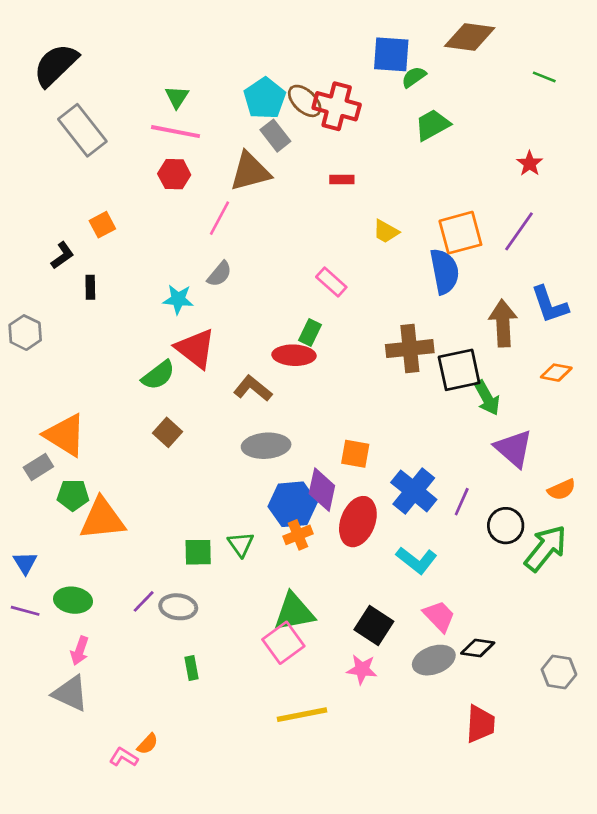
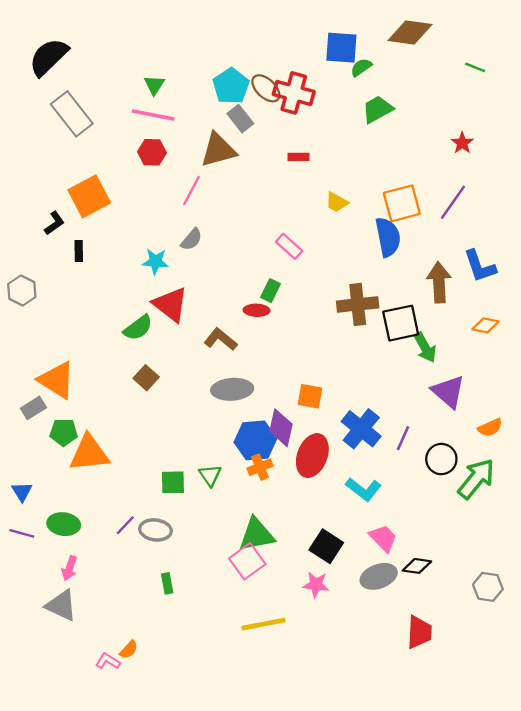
orange square: (102, 225) -> (89, 196), size x1.8
red ellipse: (294, 355) -> (257, 310), size x0.7

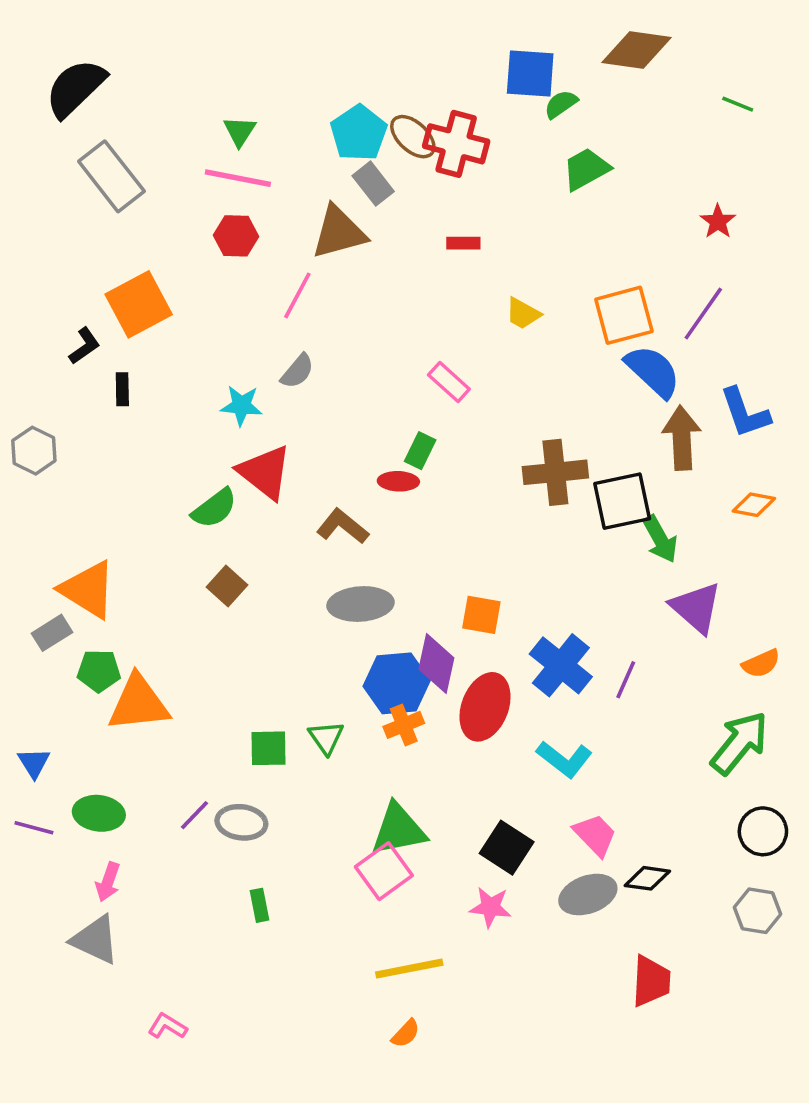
blue semicircle: (388, 237) -> (653, 371), moved, turned -36
black circle: (441, 459) -> (763, 831), moved
orange semicircle: (129, 650) -> (406, 1033), moved

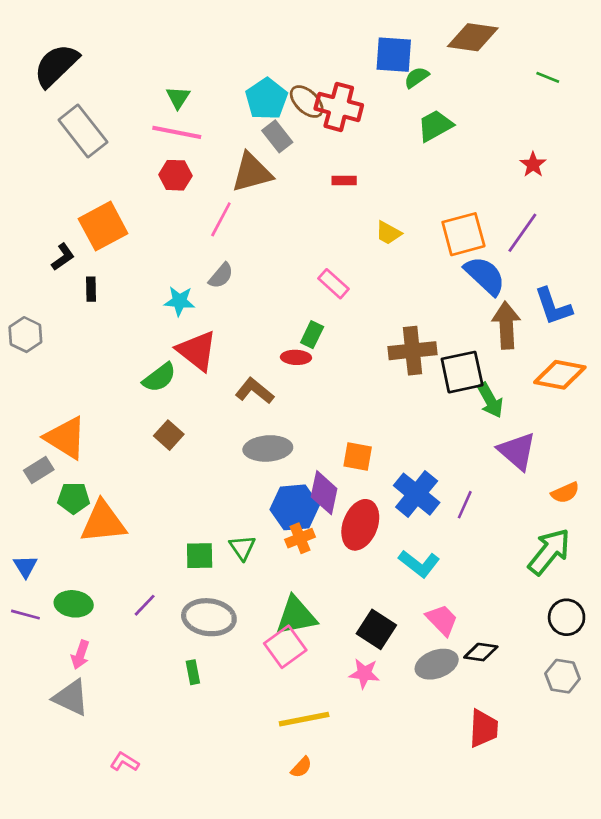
orange diamond: (754, 505) -> (560, 375), size x1.6
gray ellipse: (241, 822) -> (209, 617), moved, size x1.4

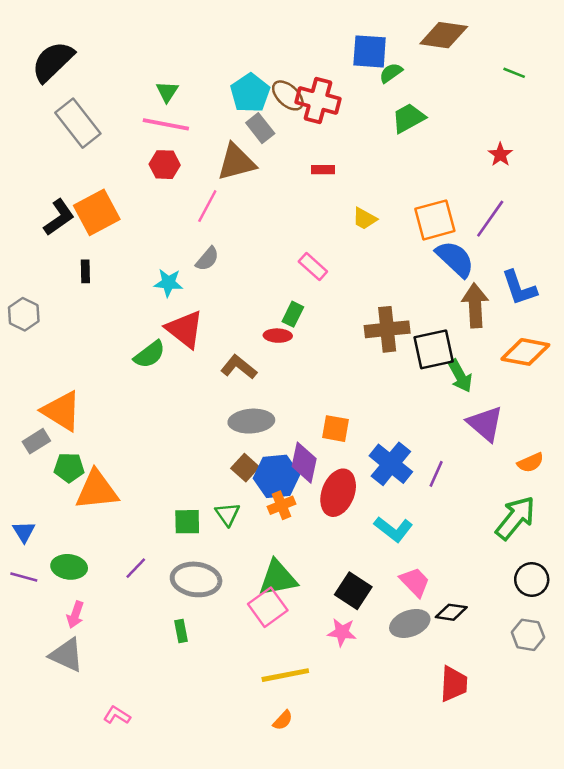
black L-shape: (63, 257) -> (59, 217), moved, size x1.4
brown square: (169, 435) -> (245, 468), moved

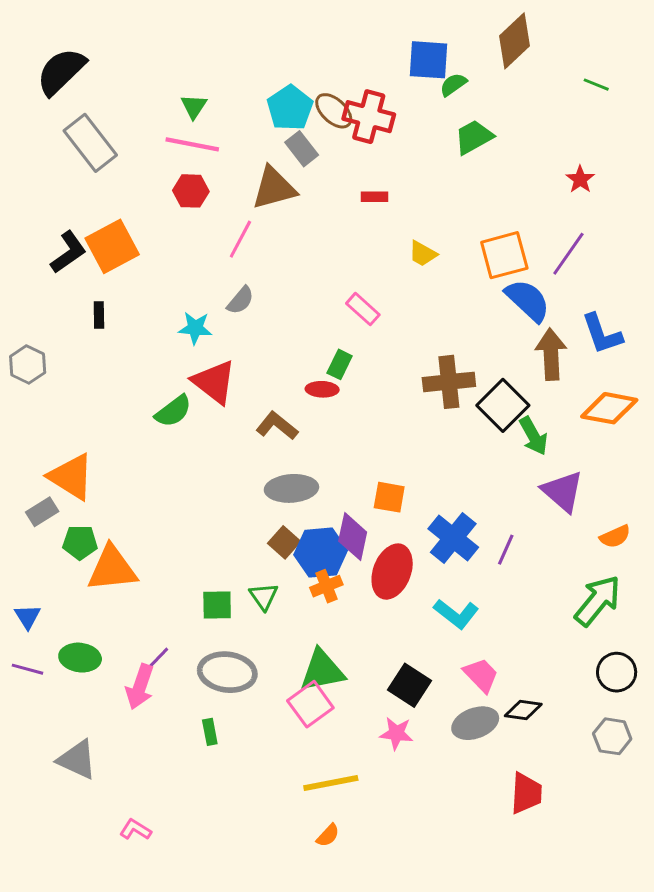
brown diamond: (444, 35) -> (515, 41), turned -51
black square: (434, 349) -> (503, 405), turned -33
pink arrow: (75, 615) -> (140, 687), moved, size x1.4

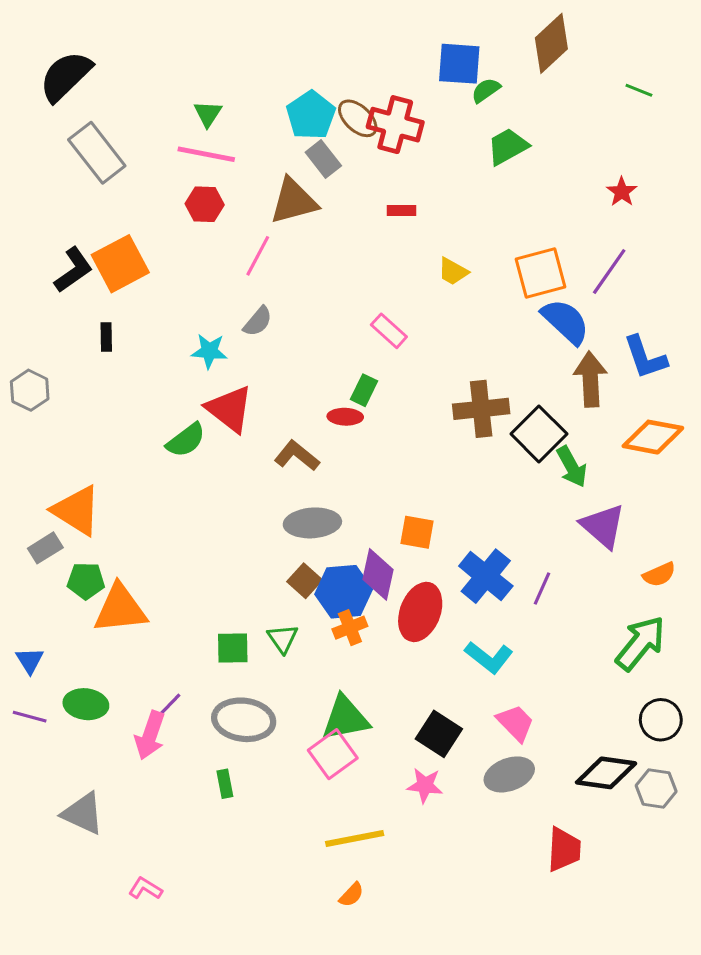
black diamond: (523, 710) -> (606, 773), moved, size x1.5

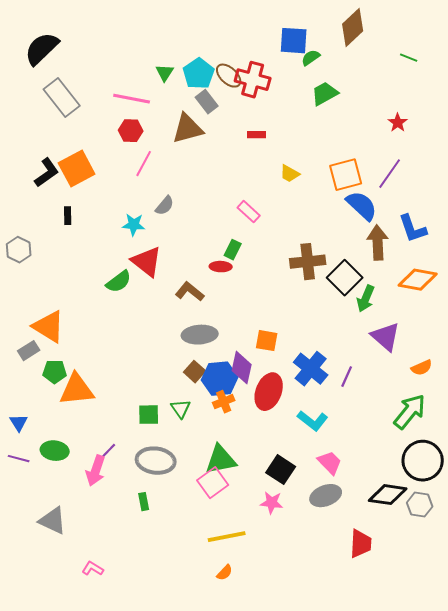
green triangle: (208, 114) -> (165, 73), moved
pink line: (258, 256) -> (144, 164), moved
green arrow: (572, 467) -> (366, 299), turned 52
black circle: (661, 720) -> (423, 461), size x1.5

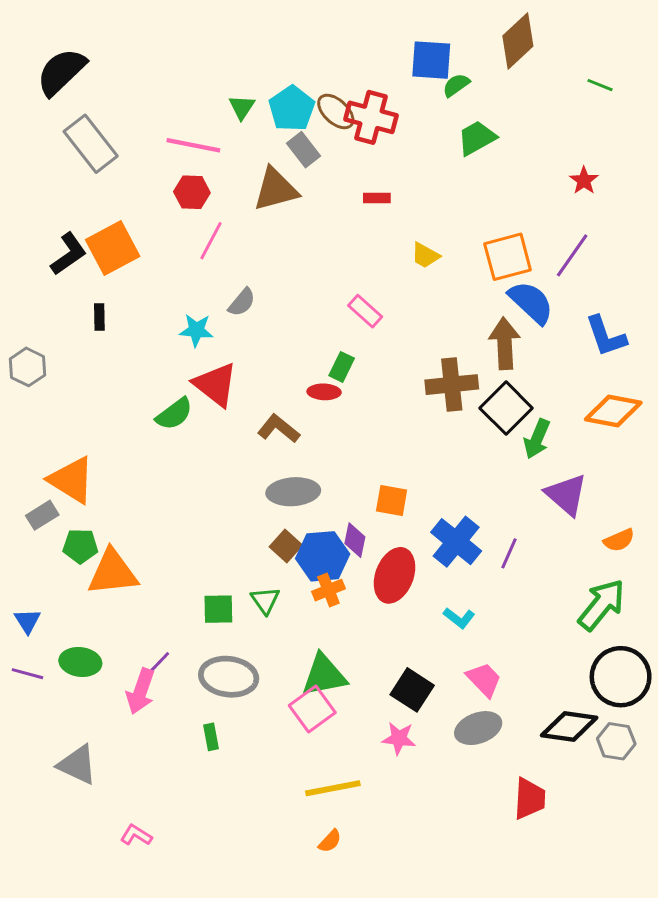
brown arrow: (378, 243) -> (505, 343), moved
purple diamond: (242, 368) -> (355, 540), size x0.7
cyan L-shape: (313, 421) -> (459, 618), size x0.7

